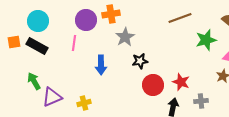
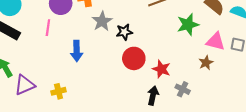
black star: (140, 61) -> (124, 32), moved
red circle: (153, 85) -> (134, 58), moved
gray cross: (201, 101) -> (183, 89), turned 32

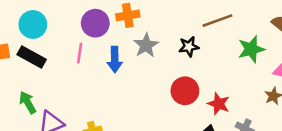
black star: (124, 32) -> (189, 47), moved
blue arrow: (77, 51) -> (115, 60), moved

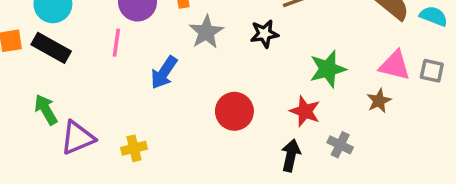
green star: (251, 49) -> (328, 69), moved
blue arrow: (115, 60) -> (164, 73), moved, turned 35
red circle: (185, 91) -> (234, 111), moved

